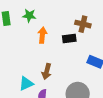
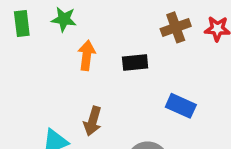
brown cross: (83, 24) -> (176, 27), moved, turned -35

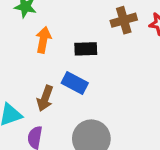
blue rectangle: (181, 106) -> (75, 83), moved

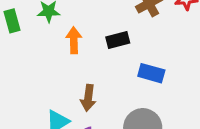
blue rectangle: (75, 83) -> (151, 73), moved

